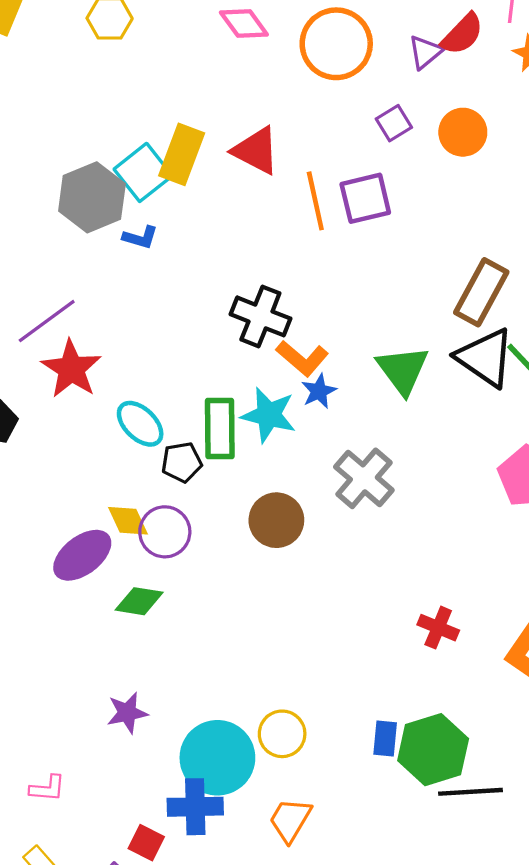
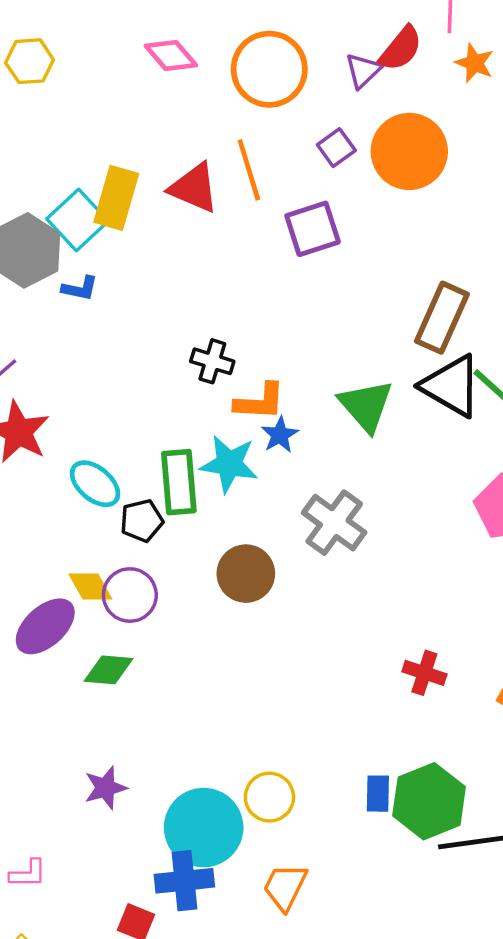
orange circle: (463, 132) -> (409, 151), size x1.5
orange line: (315, 201) -> (249, 170), moved
black cross: (260, 316) -> (212, 361), size x0.7
orange L-shape: (302, 358) -> (260, 402), turned -33

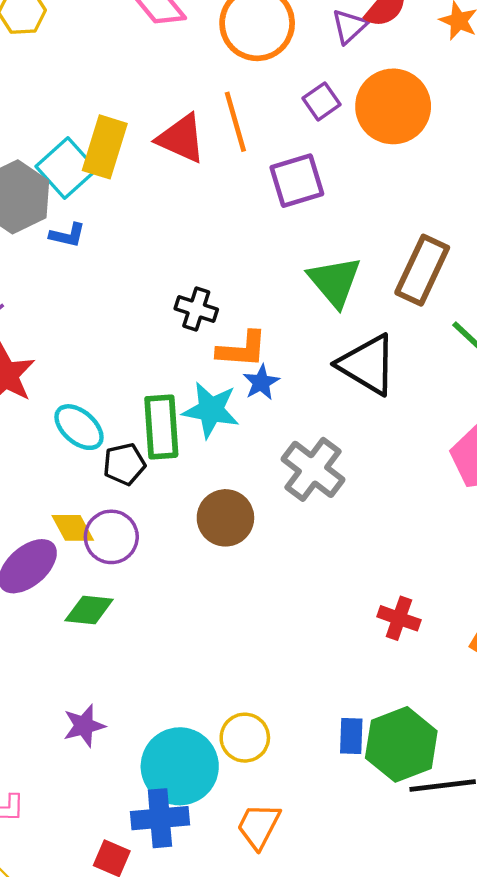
black triangle: (451, 386) -> (367, 365), moved
green triangle: (366, 406) -> (335, 281), moved

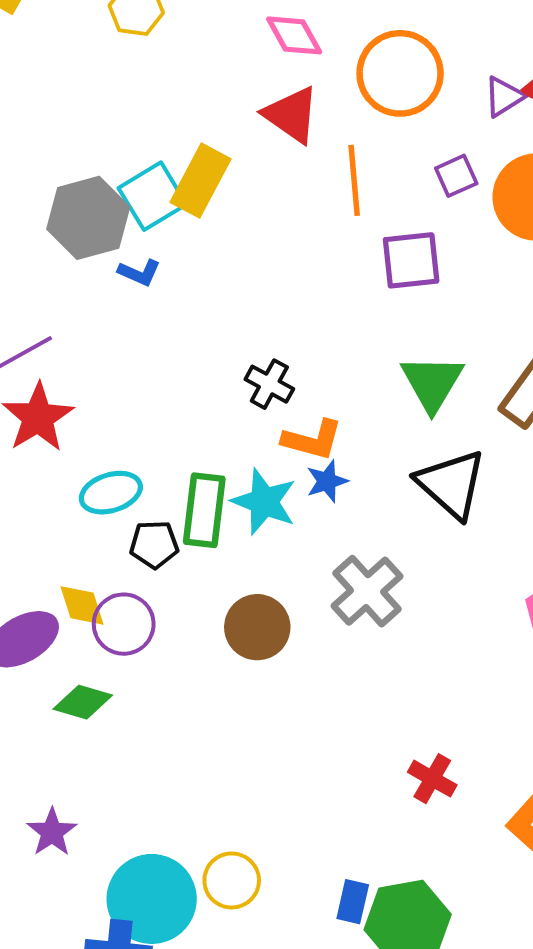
red triangle: (181, 138) -> (291, 115), moved
cyan ellipse: (79, 427) -> (111, 493), turned -69
purple star: (84, 726) -> (52, 832), turned -30

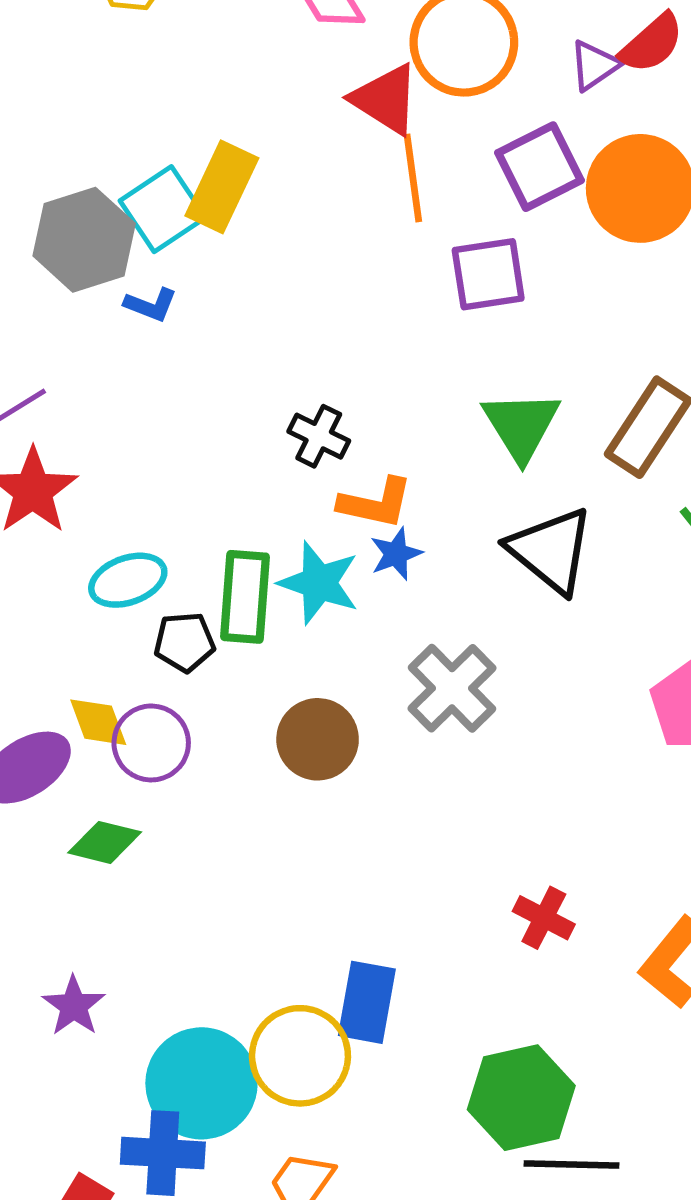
red triangle: (291, 115) -> (386, 99), moved
purple square: (456, 176) -> (540, 167), size x1.6
yellow circle: (232, 880) -> (300, 1056), size x1.4
blue rectangle: (353, 902) -> (367, 1002), moved, size x1.5

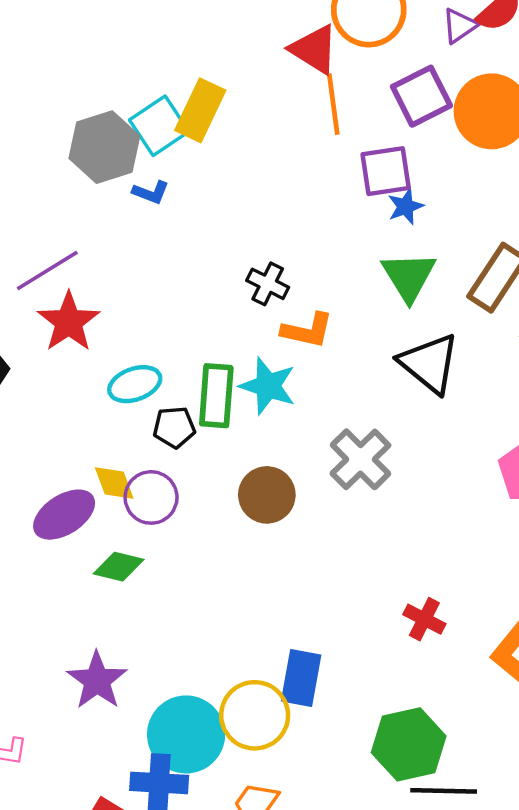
blue star: (396, 554) -> (406, 206), moved
purple star: (74, 1006) -> (97, 680), size x1.4

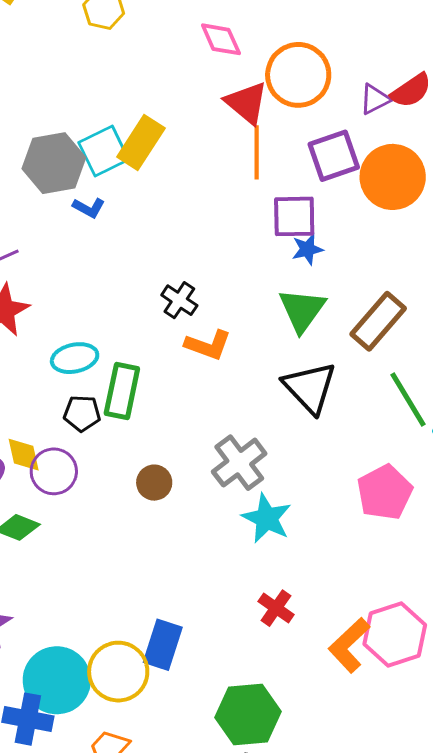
cyan ellipse: (135, 384) -> (75, 358), moved
cyan star: (268, 386) -> (267, 518), moved
brown circle: (267, 495) -> (154, 483), size x0.7

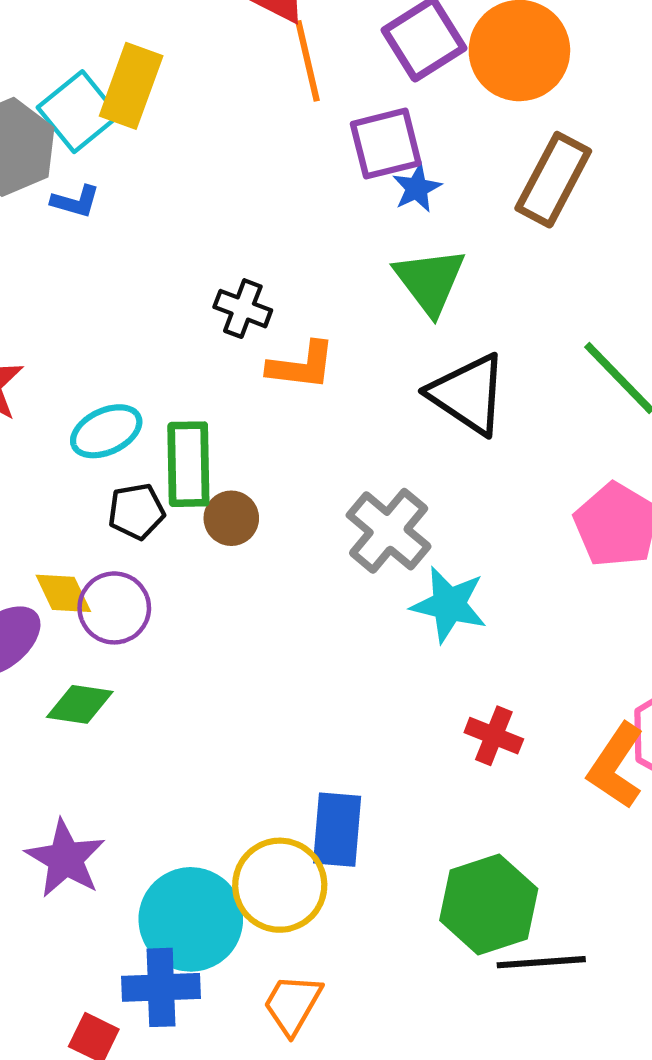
brown rectangle: (378, 321) -> (553, 180), moved
brown circle: (154, 483) -> (231, 518), moved

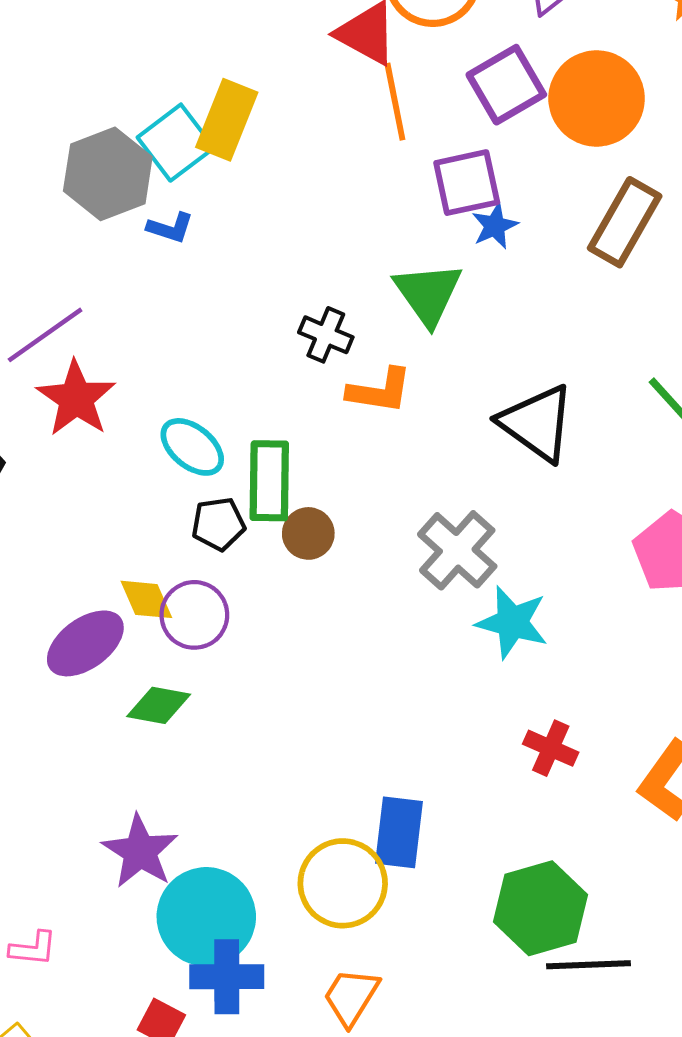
green triangle: (430, 281) -> (428, 294), moved
cyan ellipse: (106, 431) -> (192, 447), turned 62
cyan circle: (191, 919) -> (206, 917), moved

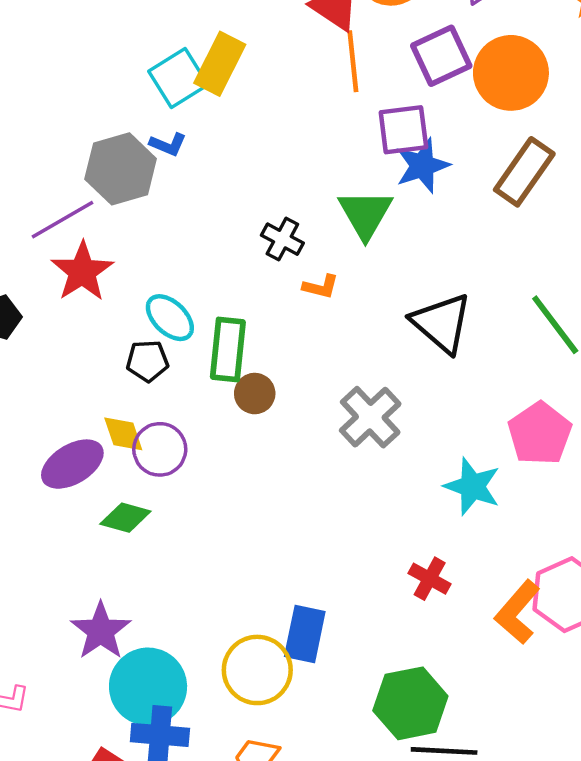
gray hexagon: (108, 174) -> (121, 169), moved
blue star: (495, 226) -> (422, 166), size x1.5
orange L-shape: (380, 391) -> (321, 287), size x0.7
black pentagon: (218, 524) -> (147, 361), moved
cyan star: (512, 622) -> (472, 486), moved

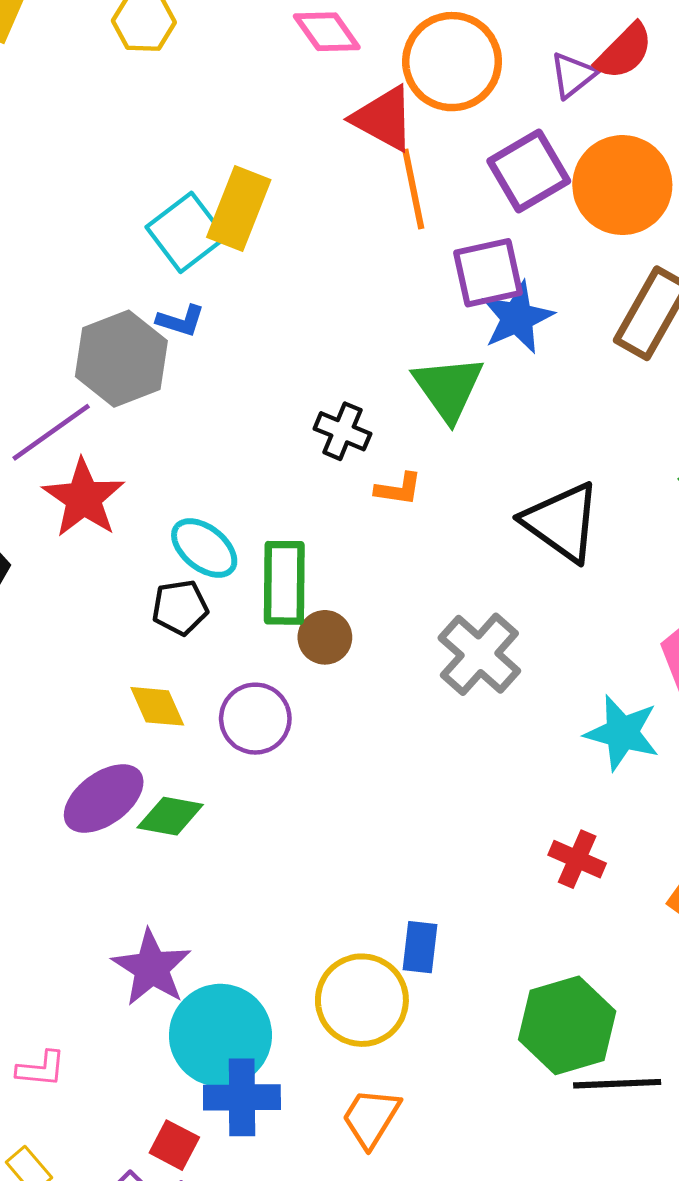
purple circle: (160, 449) -> (255, 719), moved
purple ellipse: (72, 464) -> (104, 798), moved
blue rectangle: (305, 634) -> (420, 947), size x0.7

